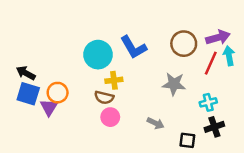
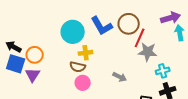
brown circle: (184, 44) -> (129, 24), moved
red line: (211, 63) -> (140, 38), moved
gray star: (174, 84) -> (148, 52), moved
orange circle: (58, 93) -> (35, 55), moved
gray arrow: (156, 123) -> (120, 77), moved

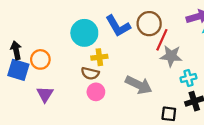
black arrow: (14, 47) -> (16, 50), turned 49
purple triangle: (33, 75) -> (45, 94), moved
gray arrow: (120, 77) -> (139, 85), size x1.6

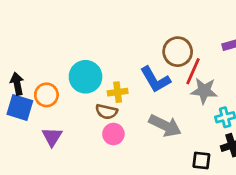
blue L-shape: (118, 26) -> (155, 80), moved
cyan circle: (84, 33) -> (86, 77), moved

